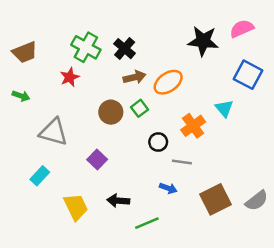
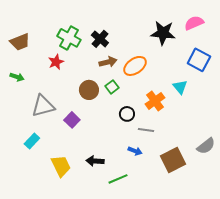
gray triangle: (53, 132) -> (43, 106), turned -30
purple square: (97, 159) -> (72, 120), moved
gray semicircle: (257, 201) -> (206, 146), moved

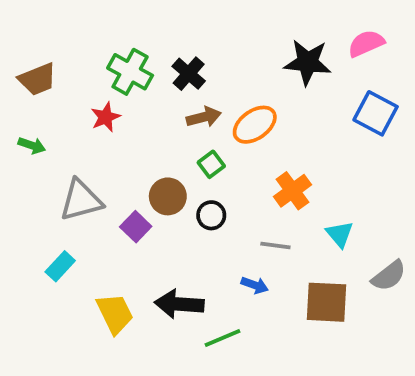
cyan triangle: (180, 87) -> (340, 234), moved
brown circle: (89, 90) -> (168, 196), moved
black circle: (127, 114) -> (211, 215), moved
brown square: (173, 160) -> (326, 302), turned 30
black arrow: (95, 161) -> (179, 304), size x1.4

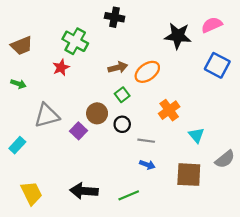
black cross: (189, 74) -> (115, 17), moved, turned -30
gray line: (275, 246) -> (146, 141), moved
cyan rectangle: (60, 266) -> (17, 145), moved
black arrow: (179, 304) -> (84, 191), moved
yellow trapezoid: (115, 313) -> (31, 193), moved

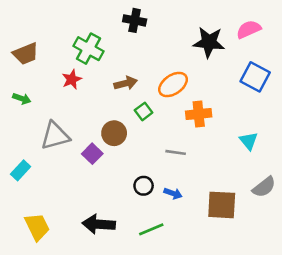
brown arrow: (118, 67) -> (126, 83), moved
orange cross: (169, 110) -> (199, 114), moved, turned 30
black circle: (122, 124) -> (144, 186), moved
cyan triangle: (196, 135) -> (249, 141), moved
gray line: (146, 141) -> (176, 152), moved

